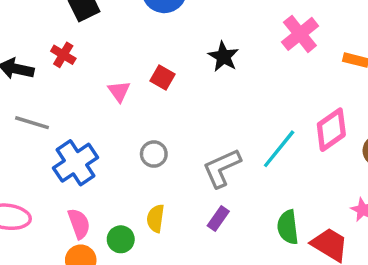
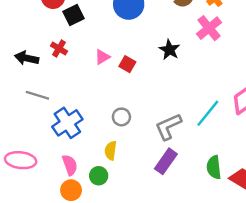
pink cross: (300, 34) -> (209, 28), moved
pink triangle: (119, 91) -> (102, 57), moved, turned 35
yellow semicircle: (156, 218) -> (111, 151), moved
purple rectangle: (218, 218) -> (166, 161), size x1.5

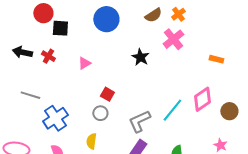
black square: (73, 15) -> (60, 28), turned 30
black arrow: (27, 58) -> (22, 52), moved
red square: (127, 64) -> (107, 94), moved

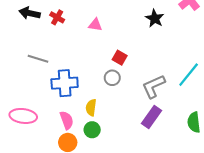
pink triangle: (84, 63) -> (95, 25), turned 40
blue cross: (55, 118) -> (65, 83), turned 30
yellow semicircle: (91, 141) -> (91, 107), moved

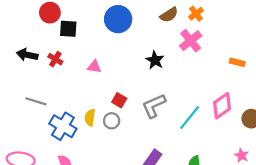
blue cross: (65, 83) -> (63, 126), turned 35
gray L-shape: (154, 86) -> (154, 106), moved
yellow semicircle: (91, 107) -> (90, 118), moved

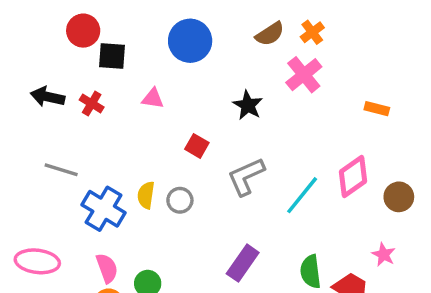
pink triangle: (94, 67) -> (153, 98), moved
red square: (119, 100) -> (197, 146), moved

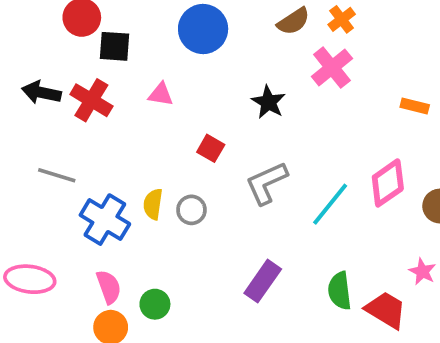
red cross: (92, 104) -> (91, 100), size x1.5

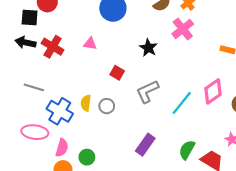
black square: (115, 46) -> (30, 17), moved
pink ellipse: (30, 279) -> (35, 132), moved
pink semicircle: (109, 287) -> (62, 148), turned 36
green semicircle: (340, 291) -> (187, 150), turned 36

